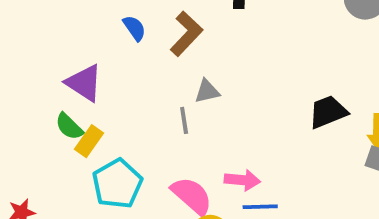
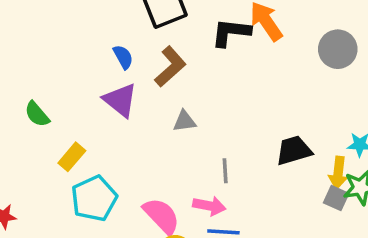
purple triangle: (84, 83) -> (120, 100), moved
gray line: (184, 120) -> (225, 171), moved
green semicircle: (69, 126) -> (37, 114), moved

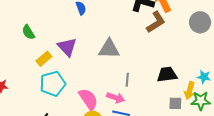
brown L-shape: (170, 67) -> (156, 22), moved
purple triangle: (120, 100) -> (67, 47), moved
gray triangle: (184, 121) -> (109, 49), size x1.6
gray square: (336, 198) -> (175, 103), moved, turned -32

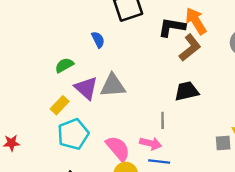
green semicircle: (28, 32) -> (64, 65), moved, turned 98
gray triangle: (109, 49) -> (113, 86), moved
black trapezoid: (167, 74) -> (187, 91), moved

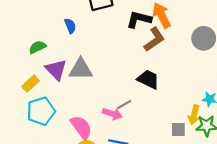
black trapezoid: (187, 91) -> (148, 79), turned 35
gray line: (163, 120) -> (124, 104), turned 56
pink arrow: (151, 143) -> (112, 114), moved

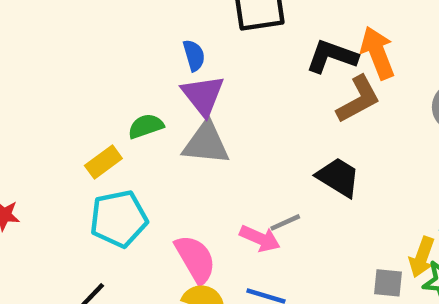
green semicircle: (37, 47) -> (146, 126), moved
purple triangle: (56, 70) -> (203, 95), moved

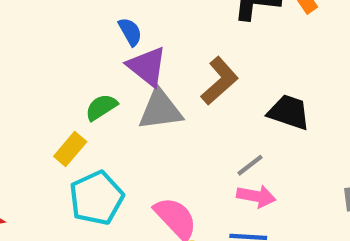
brown L-shape: (358, 99) -> (220, 81), moved
pink arrow: (260, 238) -> (256, 196), moved

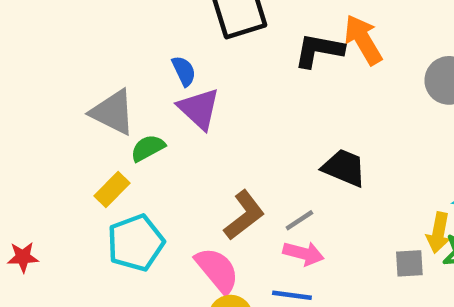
brown L-shape: (220, 81) -> (244, 215), moved
gray triangle: (160, 110) -> (113, 112), moved, turned 30

